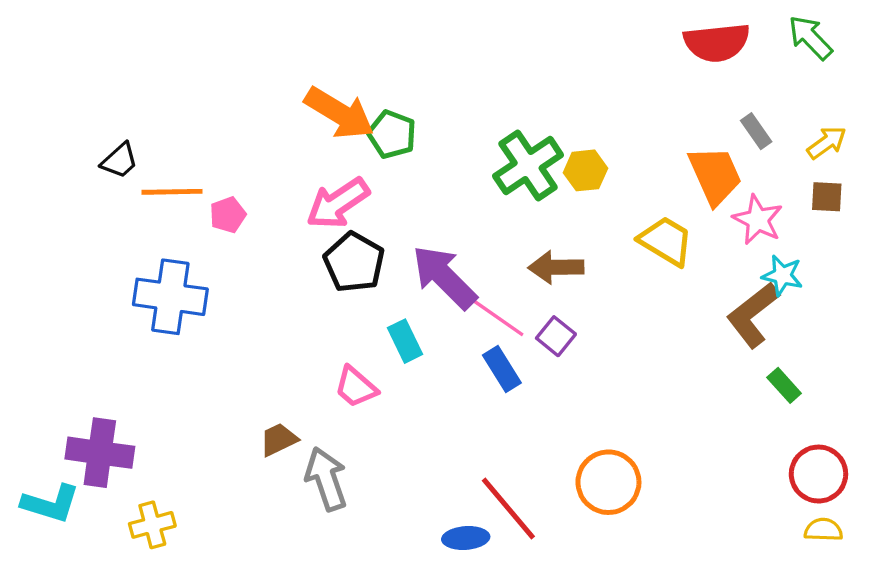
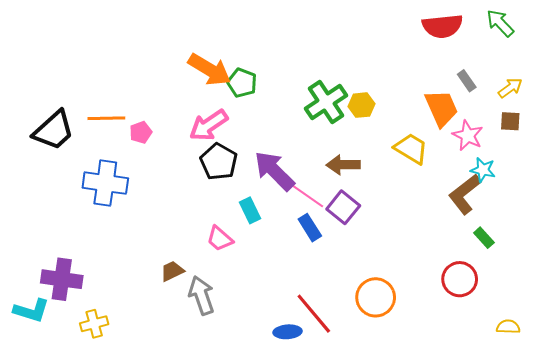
black trapezoid: (119, 161) -> (54, 130), moved, size x1.8
purple square: (556, 336) -> (343, 207), size x1.4
red circle: (818, 474) -> (460, 279), moved

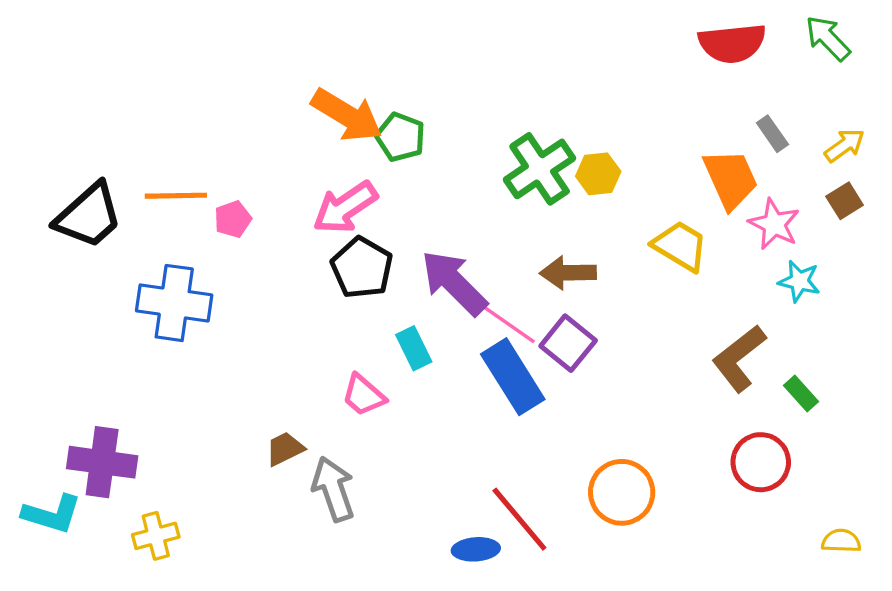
brown square: (510, 121) -> (845, 201), turned -35
brown L-shape: (465, 194) -> (739, 358), moved
blue rectangle: (310, 228) -> (513, 377), size x1.6

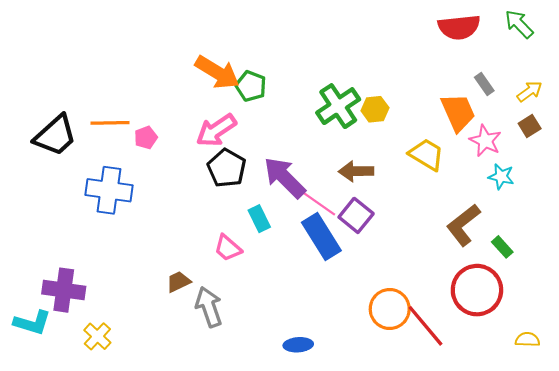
red circle: (761, 462) -> (477, 290), size x1.4
red line: (519, 519) -> (425, 326), moved
yellow cross: (156, 536) -> (97, 336), turned -32

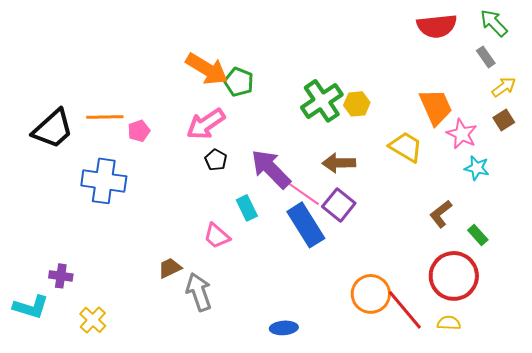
gray rectangle: (484, 84) -> (486, 57), moved
black pentagon: (227, 168) -> (216, 160), size x0.6
brown L-shape: (463, 225) -> (441, 214), size x0.7
purple cross: (64, 290) -> (61, 276), size x0.6
yellow semicircle: (527, 339) -> (449, 323), moved

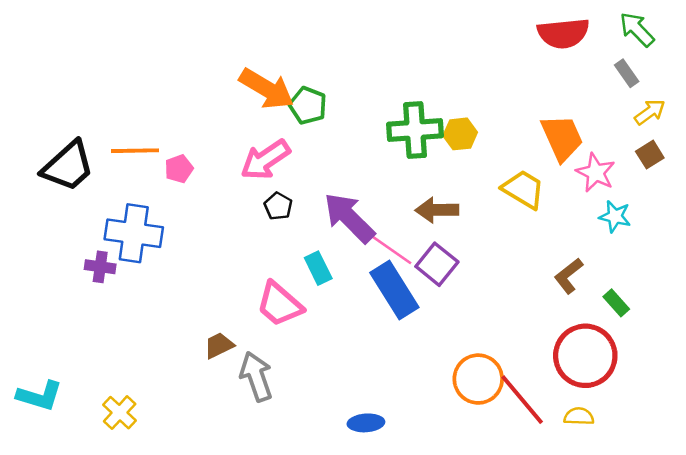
green cross: (322, 101) -> (415, 130), turned 30
pink trapezoid: (217, 236) -> (280, 304), size x1.4
purple cross: (61, 276) -> (100, 267), moved

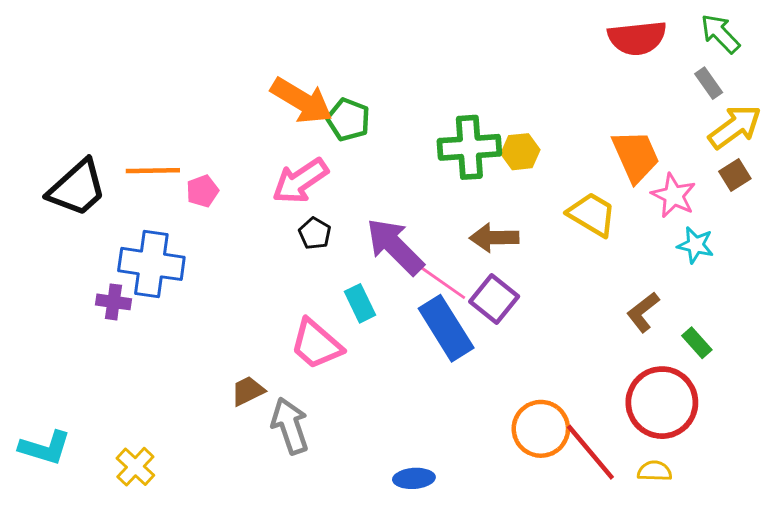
yellow arrow: (650, 112) -> (735, 127), size x1.5

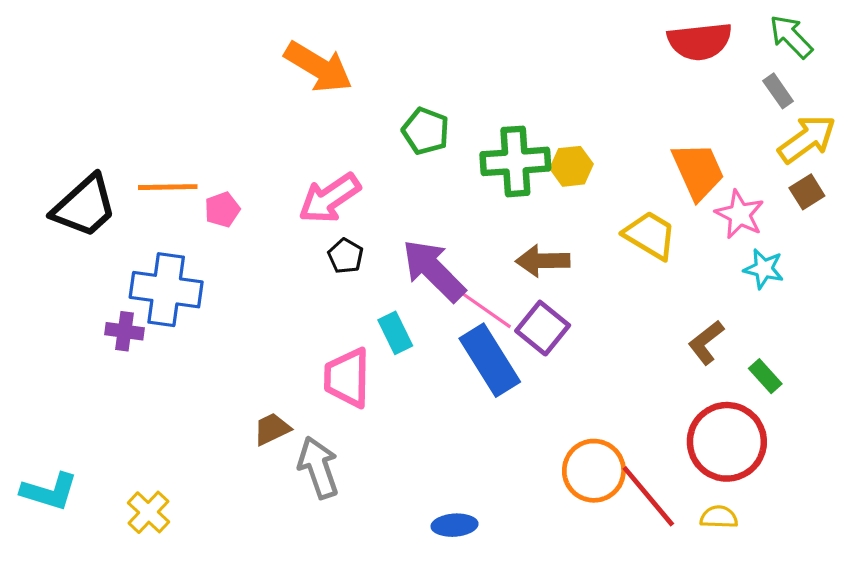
orange arrow: (302, 101) -> (318, 67), moved
green pentagon: (348, 120) -> (426, 131), moved
pink trapezoid: (316, 344) -> (347, 378), turned 50

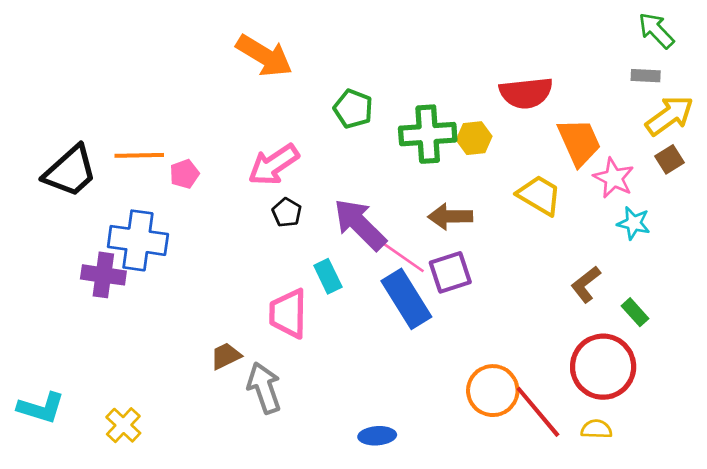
red semicircle: (700, 41) -> (526, 93), moved
gray rectangle: (778, 91) -> (646, 76), turned -52
purple square: (543, 328) -> (450, 272), turned 33
purple cross: (125, 331) -> (103, 275), size x1.4

